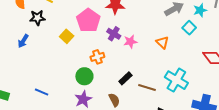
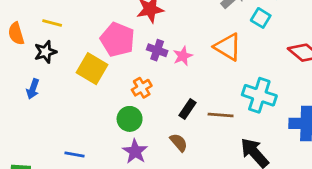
yellow square: (67, 36) -> (92, 69), size x1.5
orange triangle: (162, 42) -> (228, 47), size x1.5

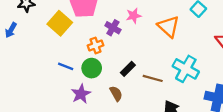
purple cross: (157, 50) -> (113, 28), moved
pink star: (183, 56) -> (134, 16), moved
green circle: (130, 119) -> (92, 68), moved
blue line: (75, 154) -> (66, 66), moved

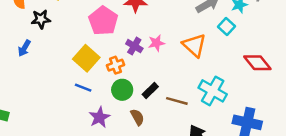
pink star: (134, 16) -> (156, 43), moved
yellow square: (60, 23) -> (86, 58), moved
green circle: (92, 68) -> (122, 90), moved

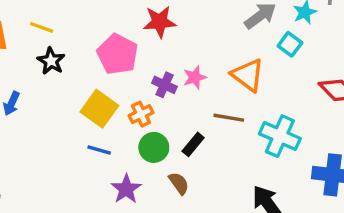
black star: (41, 19) -> (51, 61), moved, turned -30
brown line: (177, 101) -> (229, 118), moved

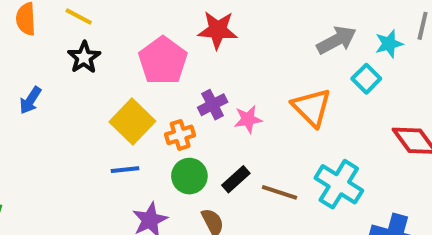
pink star: (195, 77) -> (248, 119), moved
purple cross: (164, 85) -> (213, 105), turned 30
brown line: (229, 118) -> (280, 192), moved
blue line: (99, 150) -> (125, 170), turned -30

